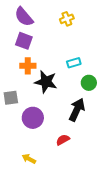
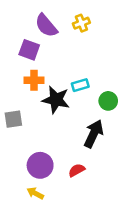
purple semicircle: (24, 17) -> (46, 26), moved
cyan rectangle: (74, 63) -> (80, 85), moved
purple circle: (33, 118) -> (40, 165), moved

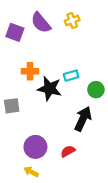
purple square: (29, 50) -> (15, 32), moved

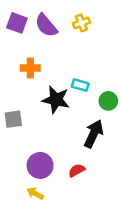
purple square: (15, 32) -> (17, 23), moved
orange cross: (30, 71) -> (30, 68), moved
cyan rectangle: (71, 76) -> (80, 85), turned 32

